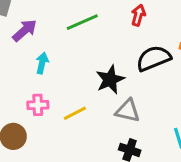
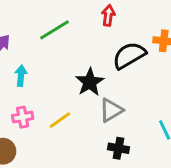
gray triangle: (128, 111) -> (111, 110), turned -35

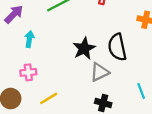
black semicircle: (129, 55) -> (117, 47), moved, turned -76
yellow line: (60, 120) -> (49, 98), moved

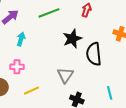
black star: (84, 48) -> (72, 39), moved
gray triangle: (100, 72) -> (65, 75), moved, turned -36

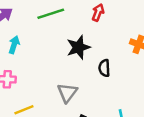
black semicircle: (94, 54) -> (104, 68), size x0.6

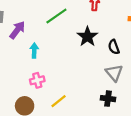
gray triangle: (67, 93) -> (114, 73), moved

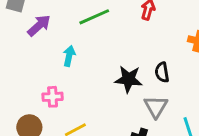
black star: (87, 37) -> (128, 79), moved, turned 30
cyan arrow: (34, 50) -> (69, 56), moved

